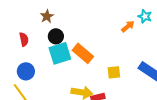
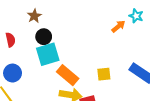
orange rectangle: (83, 53) -> (68, 75), moved

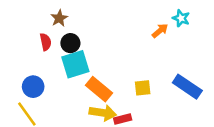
red semicircle: (10, 40) -> (46, 42), moved

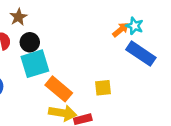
cyan star: (181, 18) -> (135, 26), moved
blue rectangle: (187, 87) -> (141, 54), moved

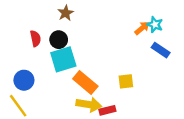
brown star: (18, 17) -> (66, 13), moved
blue rectangle: (141, 54) -> (161, 50), size x0.7

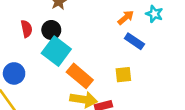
orange arrow: (142, 28) -> (126, 18), moved
blue rectangle: (161, 50) -> (134, 41), moved
cyan square: (63, 59) -> (56, 51), turned -36

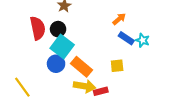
cyan star: (154, 14) -> (143, 40), moved
red semicircle: (26, 29) -> (38, 28), size x1.6
blue circle: (14, 73) -> (56, 64), moved

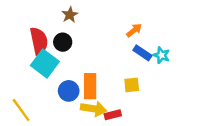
cyan square: (62, 46) -> (45, 64), moved
blue circle: (56, 64) -> (69, 91), moved
orange rectangle: (81, 67) -> (90, 86), turned 50

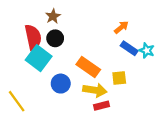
brown star: (70, 15) -> (53, 16), moved
orange rectangle: (90, 86) -> (88, 67), moved, turned -55
yellow arrow: (94, 109) -> (95, 90), moved

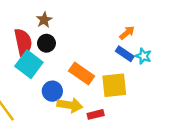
orange arrow: (121, 27) -> (127, 33), moved
yellow square: (119, 78) -> (114, 85), size x1.6
yellow arrow: (95, 90) -> (70, 105), moved

